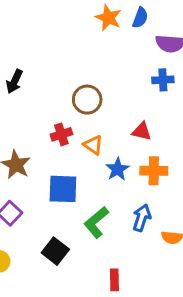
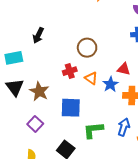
blue star: (117, 169) -> (110, 84), moved
green L-shape: (96, 222) -> (93, 130), turned 35

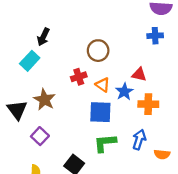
cyan rectangle: (14, 58) -> (30, 61), moved, turned -36
black triangle: (15, 87) -> (17, 110), moved
blue square: (71, 108) -> (100, 112), moved

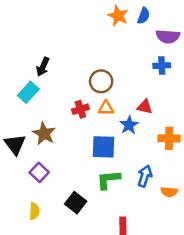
orange triangle: (103, 85) -> (106, 108), moved, turned -35
orange cross: (148, 104) -> (169, 138), moved

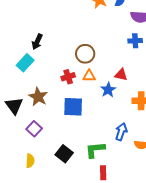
blue square: (104, 147) -> (73, 107), moved
green L-shape: (108, 180) -> (95, 150), moved

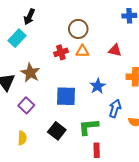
blue star: (108, 90) -> (98, 86), moved
blue square: (73, 107) -> (66, 96), moved

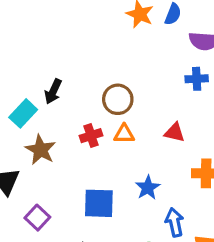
black arrow: (29, 17) -> (53, 91), moved
brown star: (30, 73) -> (41, 150), moved
blue arrow: (115, 108) -> (175, 222), turned -30

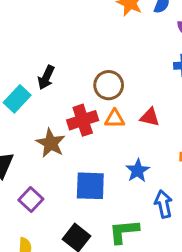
red triangle: (175, 132) -> (150, 117), moved
red cross: (91, 136) -> (83, 120), size x1.4
brown star: (41, 150) -> (51, 143), moved

